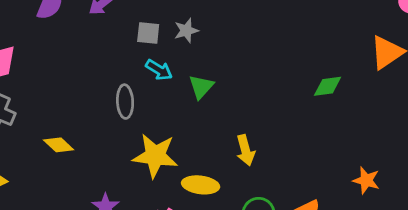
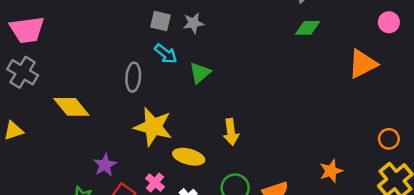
green diamond: (328, 86) -> (308, 28), moved
yellow diamond: (59, 145) -> (72, 107), size x1.4
orange star: (366, 180) -> (331, 171), turned 30

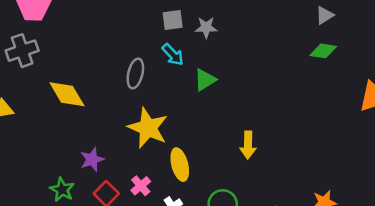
gray square: (161, 21) -> (173, 20), turned -30
gray cross: (23, 72) -> (22, 51), turned 32
yellow arrow: (231, 132) -> (248, 145), moved
yellow ellipse: (189, 157) -> (180, 165), turned 52

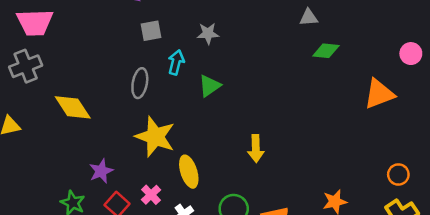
gray triangle: (325, 15) -> (309, 17), moved, turned 30
gray square: (173, 20) -> (151, 31), moved
cyan arrow: (173, 55) -> (176, 62), turned -120

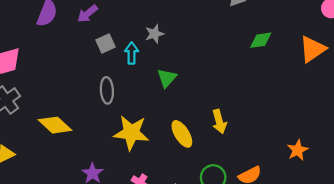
green diamond: (326, 51) -> (261, 40), moved
cyan arrow: (176, 62) -> (132, 53), moved
yellow ellipse: (189, 172) -> (182, 134), moved

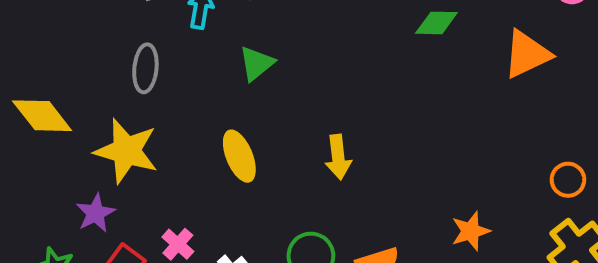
yellow star: (131, 133) -> (126, 151), moved
yellow ellipse: (182, 134) -> (239, 156), moved

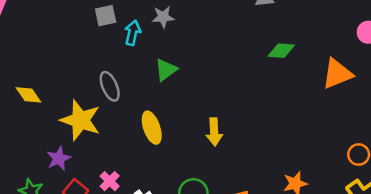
gray ellipse: (145, 68) -> (110, 86), moved, turned -32
yellow diamond: (42, 116) -> (28, 95), size x0.7

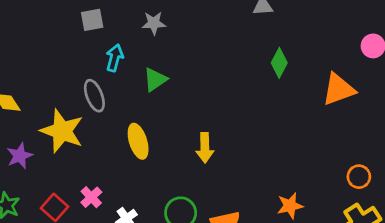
cyan arrow: (133, 33) -> (115, 58), moved
green diamond: (281, 51) -> (279, 63), turned -68
purple star: (59, 158) -> (20, 156), moved

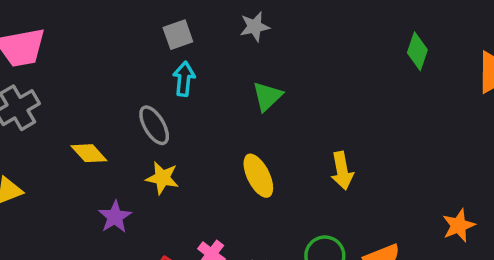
cyan arrow: (115, 58) -> (184, 79), moved
gray ellipse: (94, 96) -> (154, 125), moved
yellow star: (62, 131) -> (162, 178), size x0.6

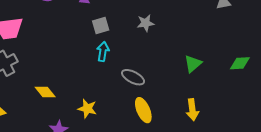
green diamond: (417, 51) -> (240, 63), moved, turned 65
green triangle: (267, 96) -> (193, 64), moved
gray ellipse: (154, 125) -> (133, 77), moved, turned -35

